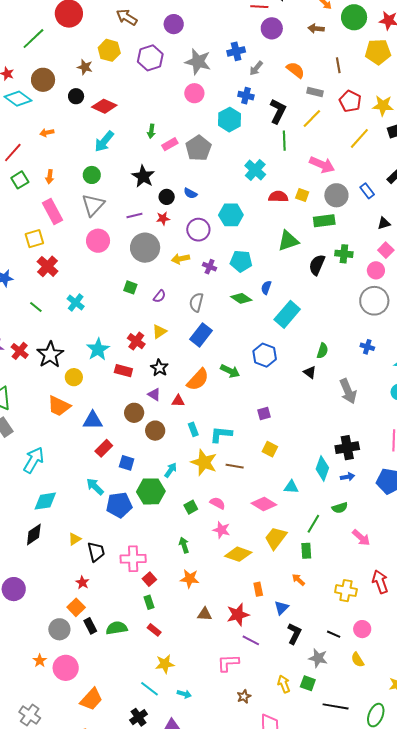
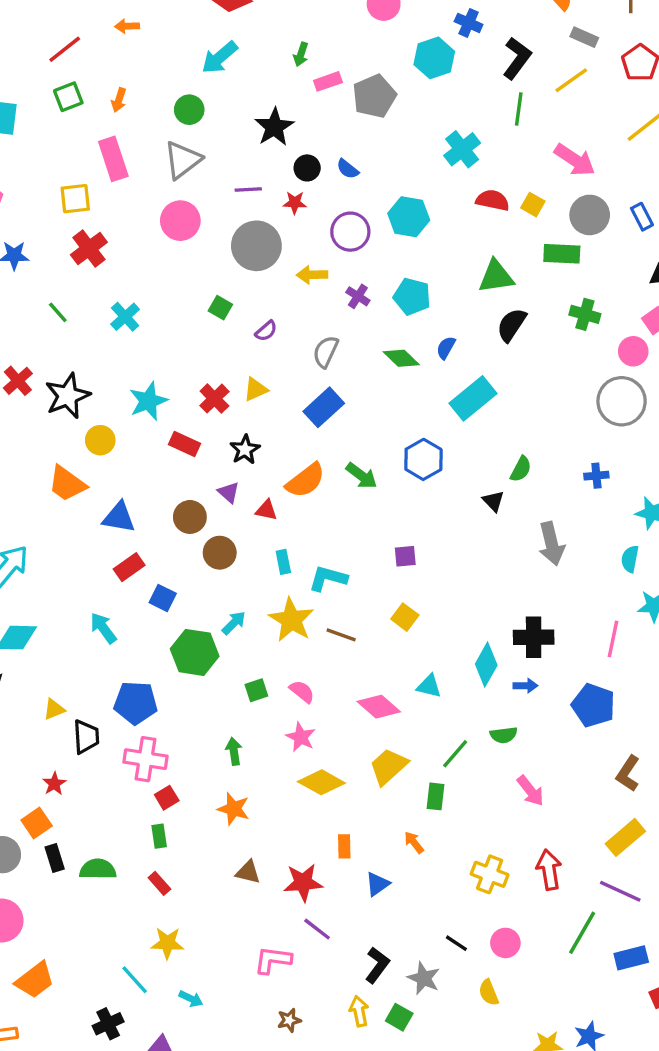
black semicircle: (317, 265) -> (512, 325), moved
blue cross: (367, 347) -> (596, 476), turned -32
blue pentagon: (119, 505) -> (136, 703), moved
black L-shape: (294, 634) -> (377, 965), moved

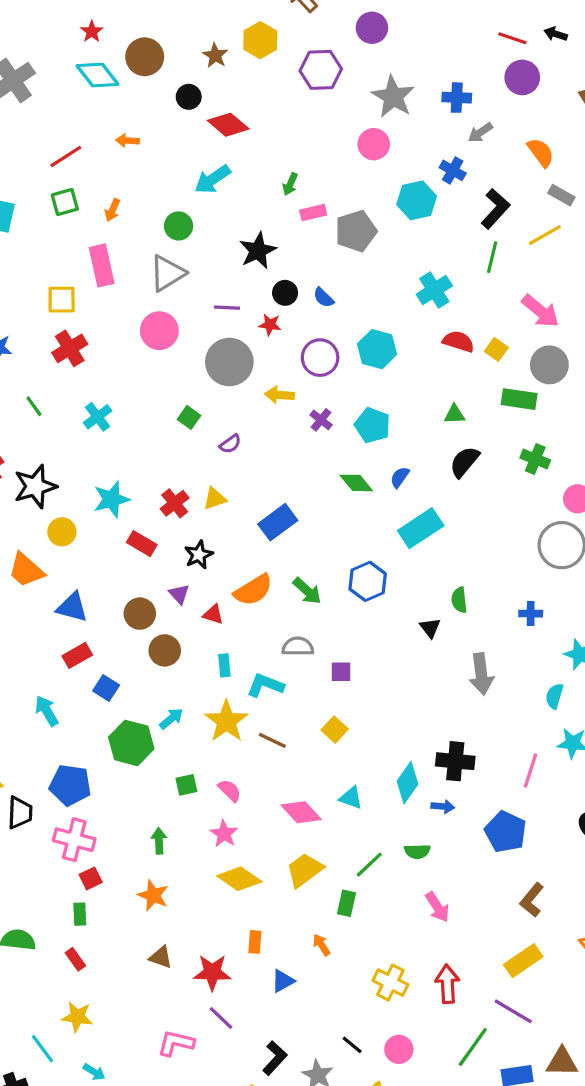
green triangle: (496, 277) -> (454, 414), size x0.6
gray semicircle: (326, 352) -> (298, 647), moved, turned 60
green semicircle: (521, 469) -> (459, 600), turned 140

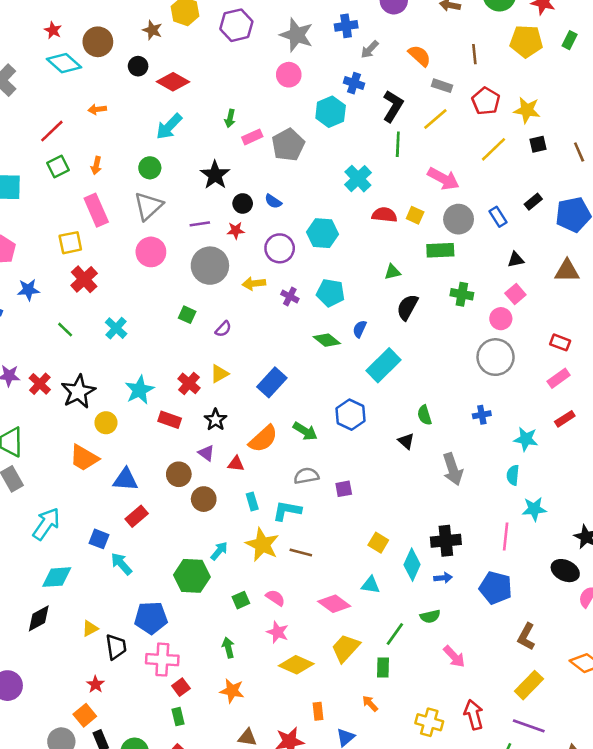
blue square: (106, 688) -> (99, 539), moved
yellow square: (335, 730) -> (378, 543), moved

